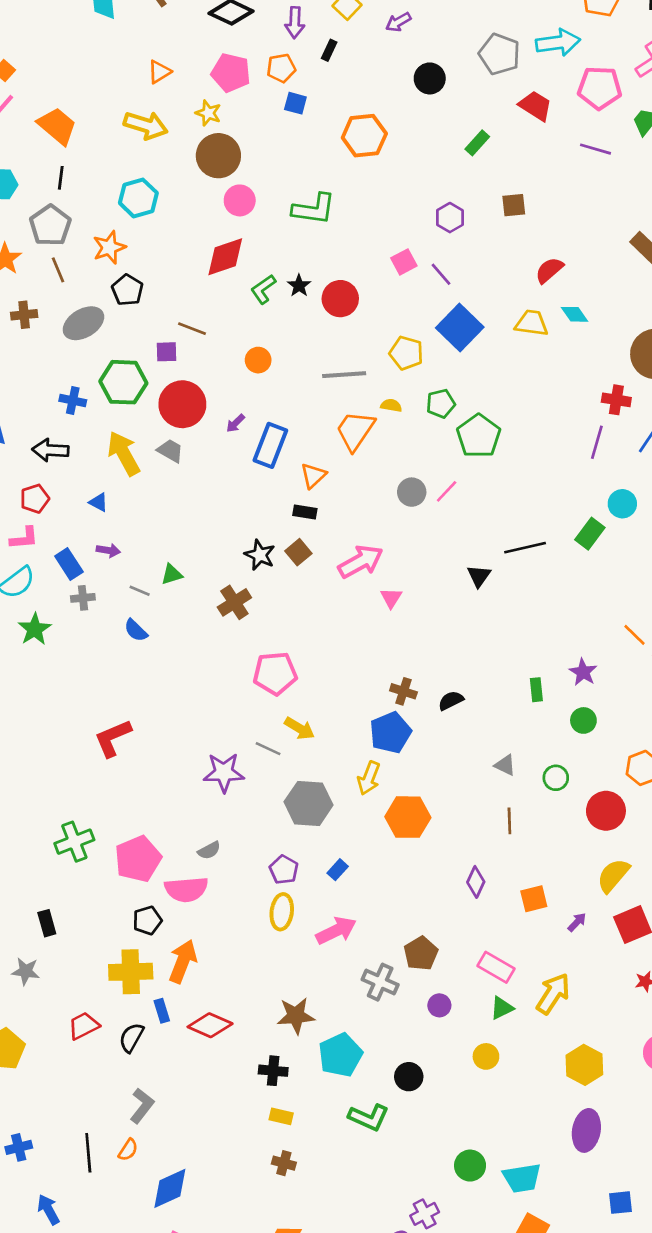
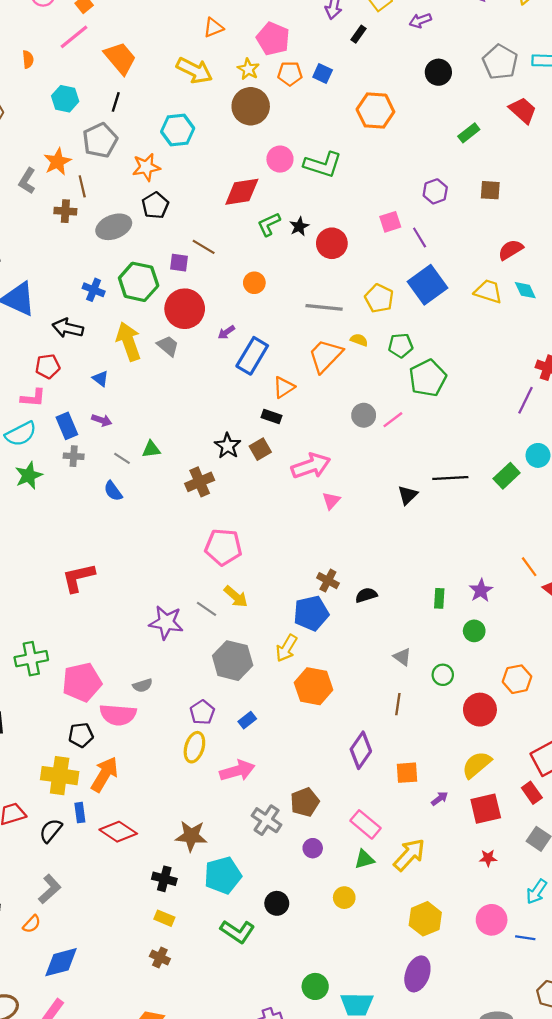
orange pentagon: (281, 68) -> (290, 74), moved
pink circle: (240, 200) -> (280, 159), moved
brown line: (58, 270) -> (82, 186), moved
purple diamond: (476, 882) -> (361, 750), size x1.4

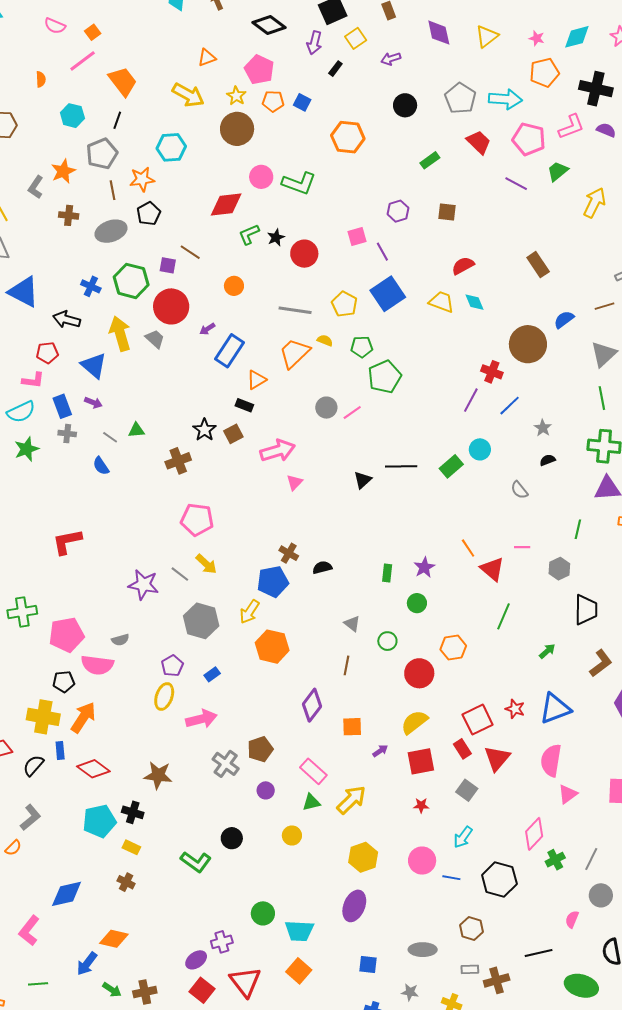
brown line: (82, 186) -> (113, 190), moved
blue triangle: (100, 379) -> (94, 366), size x1.8
cyan pentagon: (223, 875) -> (99, 821), moved
blue diamond: (61, 962) -> (67, 894), moved

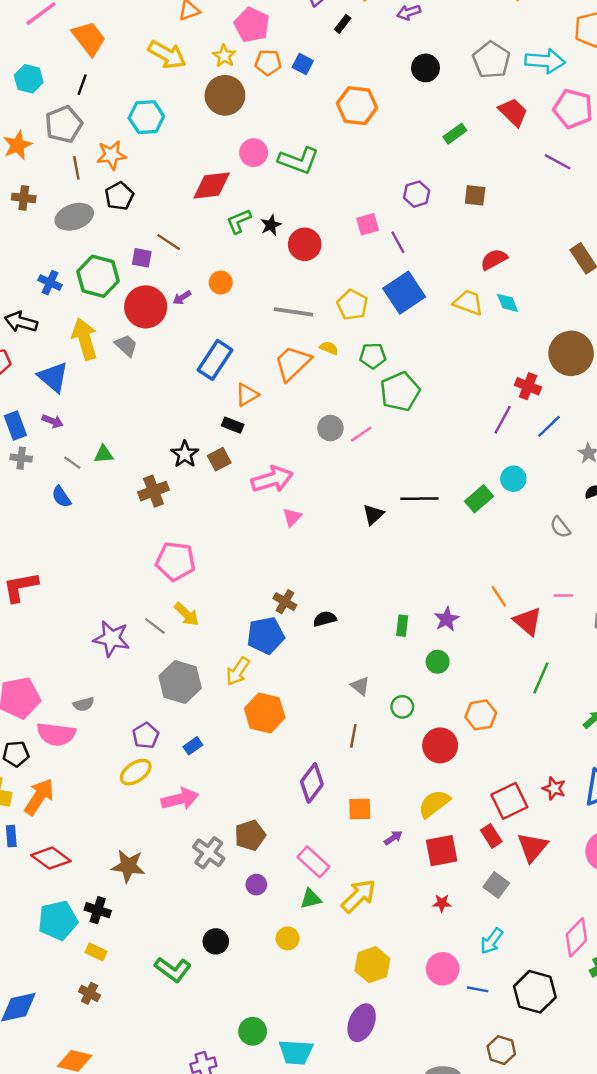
purple arrow: (207, 329) -> (182, 298), moved
yellow ellipse: (164, 696) -> (136, 772), turned 36

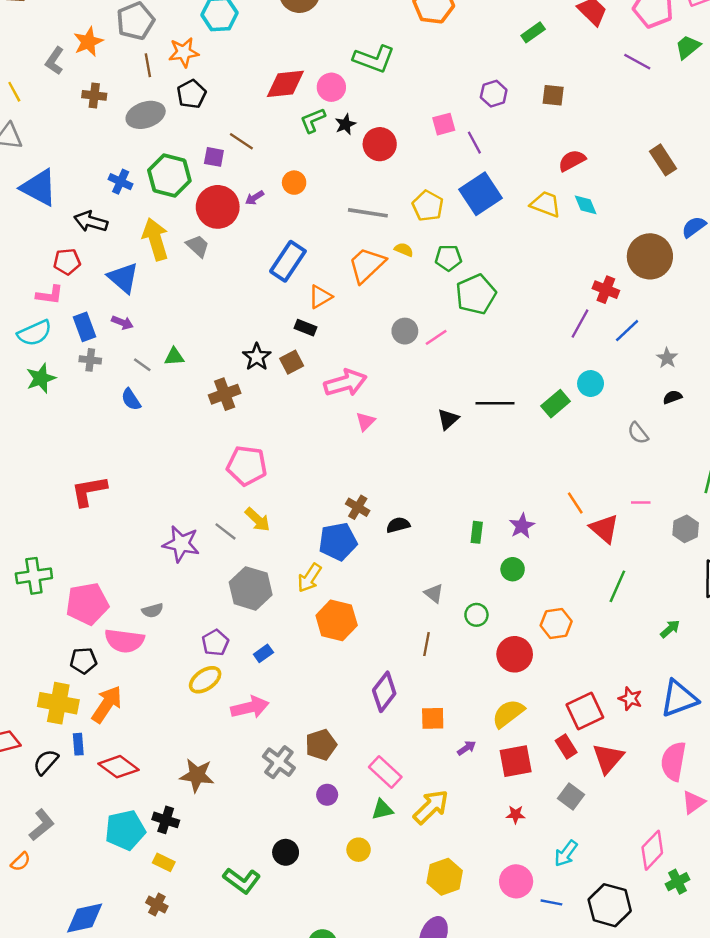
pink circle: (254, 153) -> (331, 87), moved

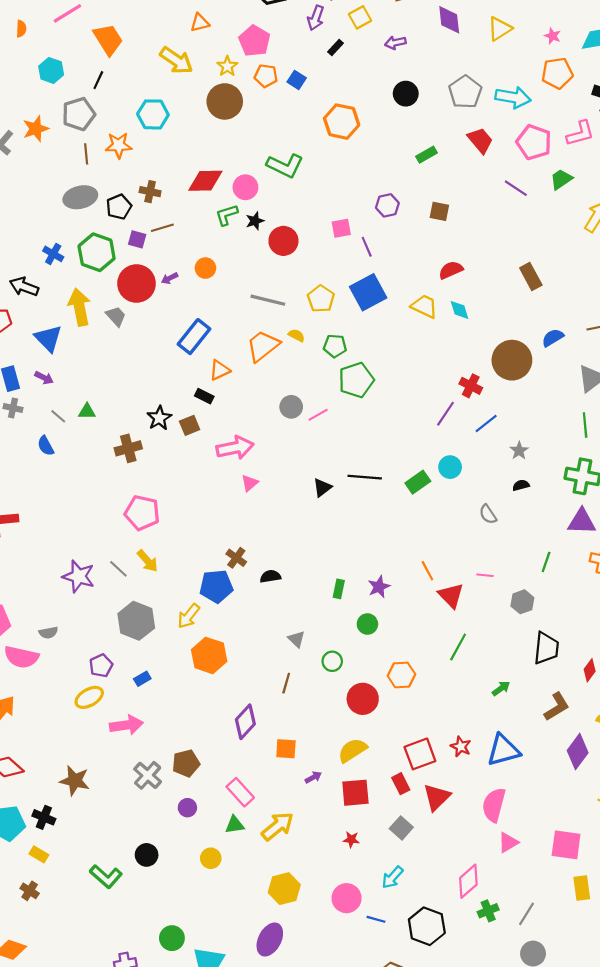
black pentagon: (191, 94) -> (119, 207), moved
brown cross: (94, 95) -> (150, 192), moved
brown line: (241, 141) -> (162, 228), turned -55

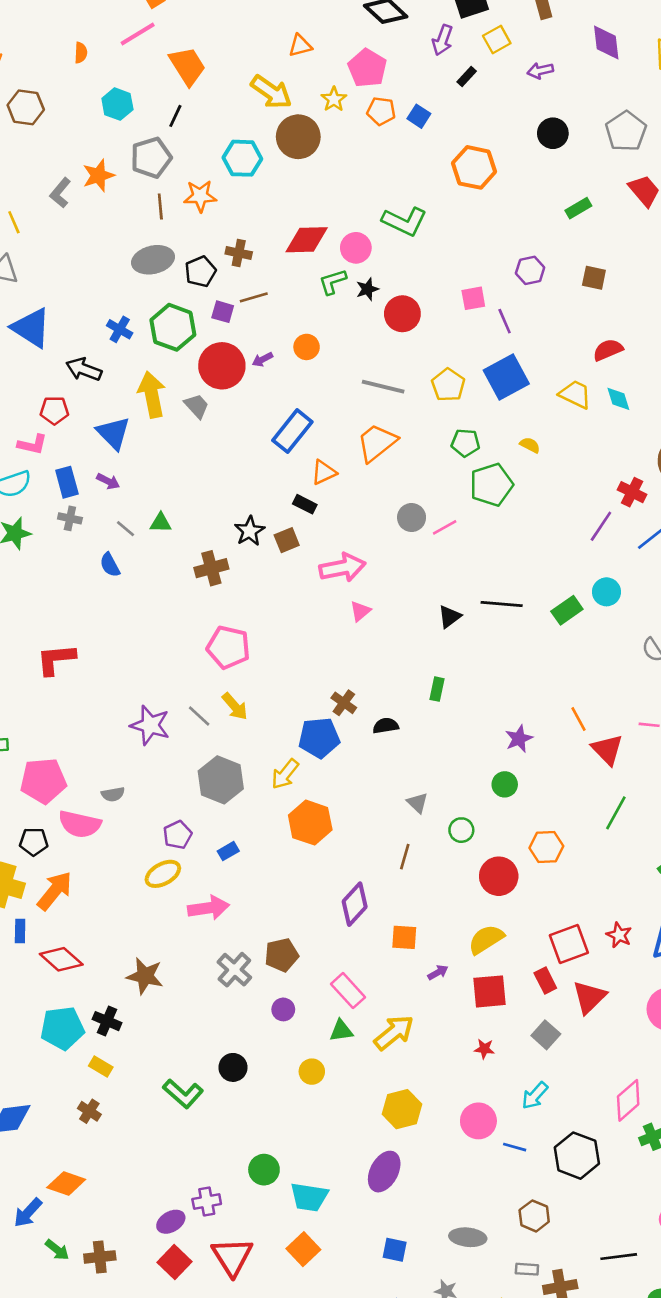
brown circle: (225, 101) -> (298, 137), moved
yellow semicircle: (297, 335) -> (530, 445), moved
green rectangle: (339, 589) -> (437, 689), moved

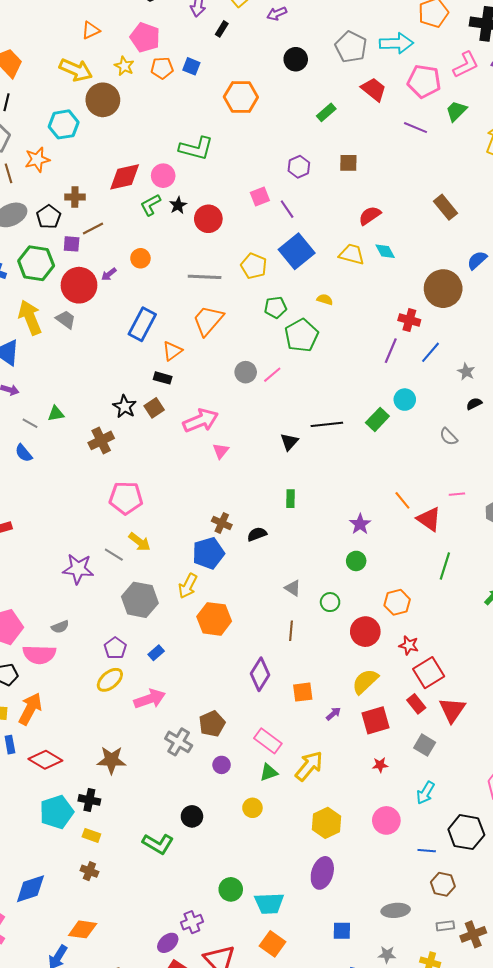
red star: (619, 935) -> (409, 645), moved
blue line: (515, 1147) -> (427, 851), moved

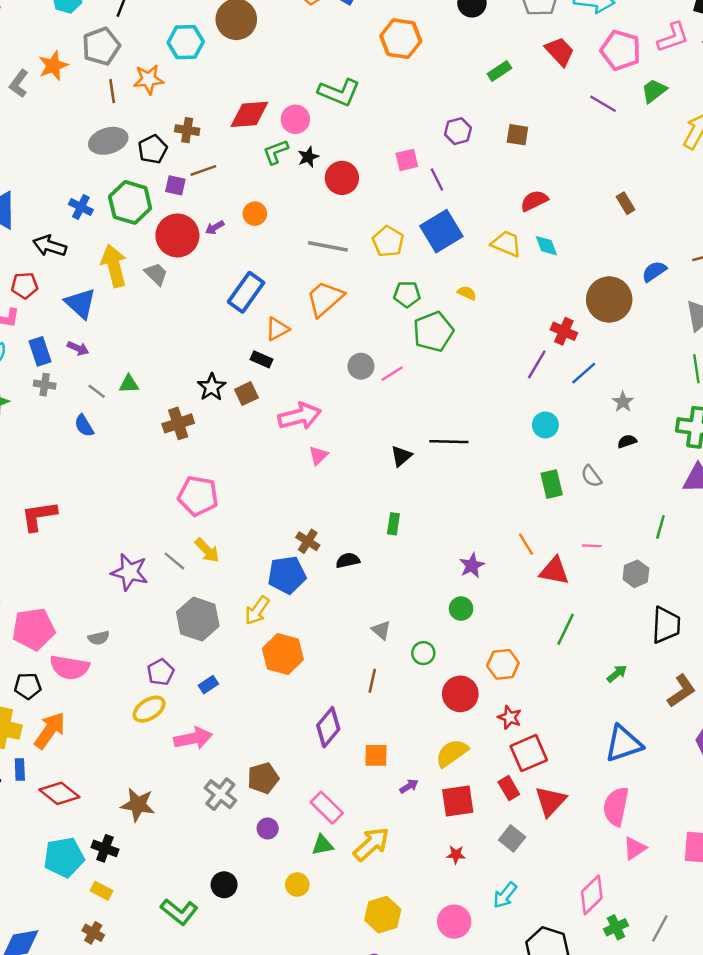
brown rectangle: (446, 207) -> (625, 203), size x0.7
green rectangle: (377, 419) -> (552, 484), moved, turned -65
red triangle: (429, 519) -> (554, 571), turned -32

